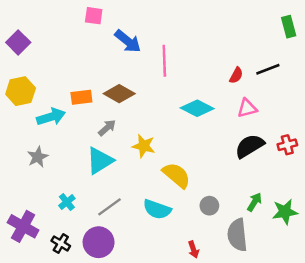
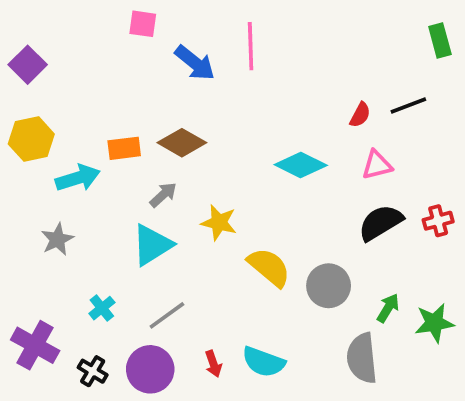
pink line: (164, 61) -> (251, 46), moved
gray circle: (209, 206) -> (329, 286), moved, size x1.5
cyan semicircle: (157, 209) -> (264, 362), moved
red arrow: (194, 250) -> (213, 364), moved

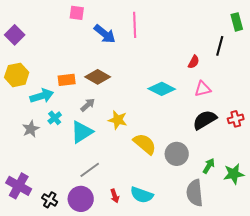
black line: (408, 106) -> (220, 46), moved, turned -54
cyan cross: (102, 308) -> (55, 118), moved

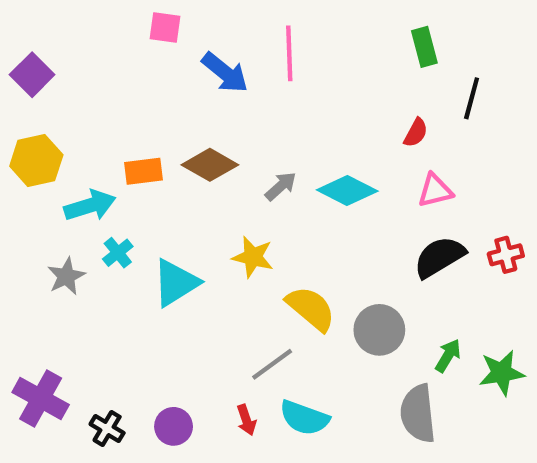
green rectangle: (237, 22) -> (424, 47), moved
gray arrow: (88, 105) -> (281, 186), moved
gray line: (90, 170) -> (272, 364), moved
purple circle: (81, 199) -> (174, 426), size x0.7

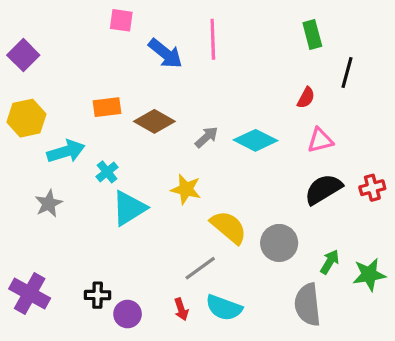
orange rectangle: (143, 171) -> (107, 107), moved
cyan cross: (118, 253) -> (107, 172), moved
black cross: (107, 429) -> (98, 295), moved, turned -30

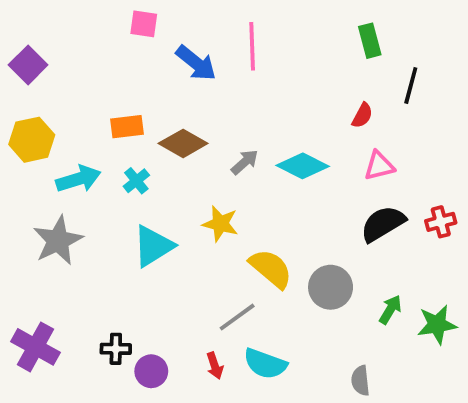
cyan cross: (107, 172) -> (136, 181), moved
gray star: (49, 203) -> (58, 241), size x1.5
gray semicircle: (308, 305) -> (360, 381), moved, size x0.6

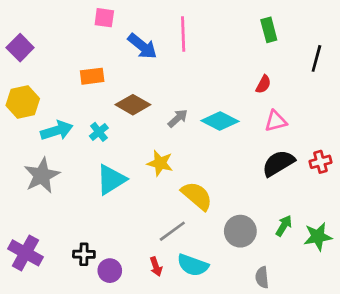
black line: (411, 86) -> (316, 58), moved
orange rectangle: (127, 127) -> (92, 76), moved
gray circle: (331, 287) -> (240, 231), moved

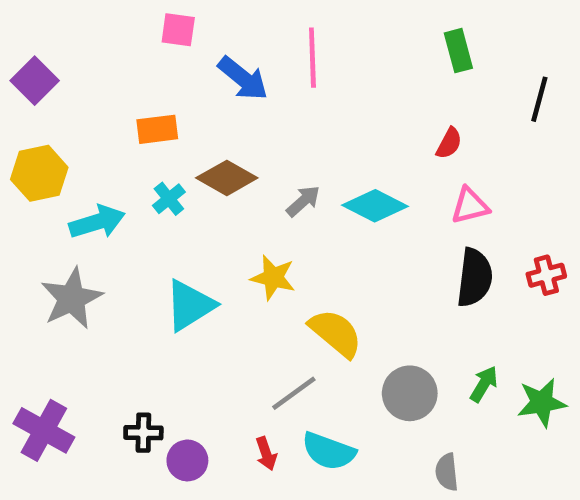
cyan cross: (99, 132) -> (169, 199), moved
black semicircle: (278, 163) -> (475, 278), turned 128

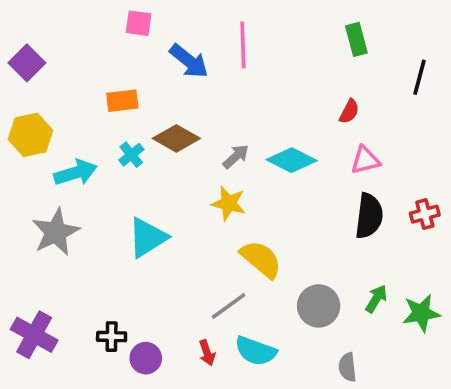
yellow star: (273, 278) -> (229, 203), moved

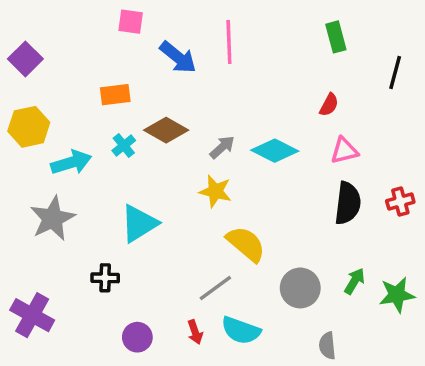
black cross: (112, 337) -> (105, 278), moved

